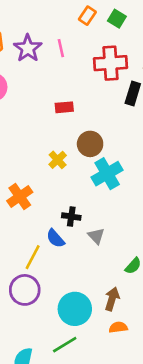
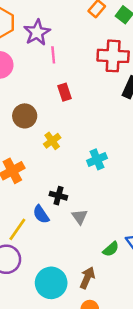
pink line: (61, 48) -> (53, 55), moved
red rectangle: (64, 107) -> (64, 92), turned 70
brown circle: (90, 144) -> (25, 116), moved
cyan cross: (107, 174) -> (97, 159), size x0.7

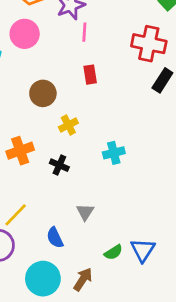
black cross: (58, 196) -> (59, 165), moved
blue semicircle: (41, 214) -> (55, 238), moved

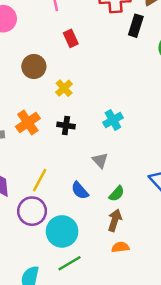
cyan cross: (114, 153) -> (113, 120), moved
green semicircle: (113, 252) -> (117, 194), moved
cyan circle: (43, 279) -> (62, 231), moved

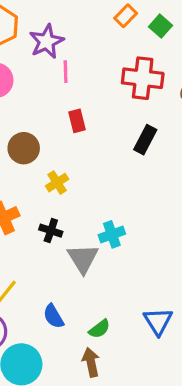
black rectangle: (136, 26) -> (145, 140), moved
gray triangle: (100, 160) -> (83, 258), moved, size x1.5
brown arrow: (115, 220) -> (91, 362), turned -40

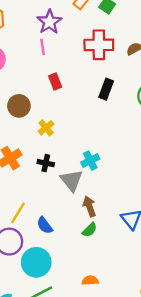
purple star: (47, 41) -> (49, 22), moved
blue semicircle: (53, 316) -> (45, 225), moved
brown arrow: (91, 362) -> (89, 206), moved

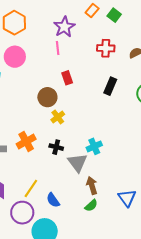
red cross: (99, 45) -> (106, 48), size x0.7
brown circle: (19, 106) -> (47, 97), moved

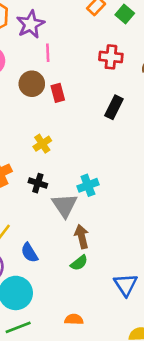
purple star: (64, 27) -> (31, 24), moved
brown circle: (47, 97) -> (32, 84), moved
blue triangle: (127, 198) -> (126, 285), moved

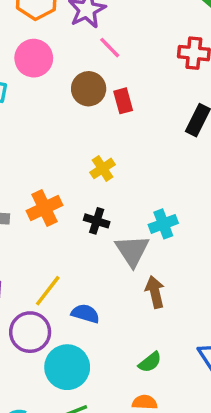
pink line: (48, 53) -> (110, 48), turned -42
blue semicircle: (29, 253) -> (85, 314), turned 138
green semicircle: (79, 263) -> (150, 362), moved

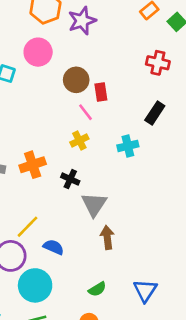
pink line: (110, 48) -> (85, 112), moved
cyan cross: (163, 224) -> (128, 146), moved

